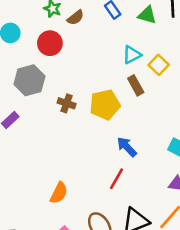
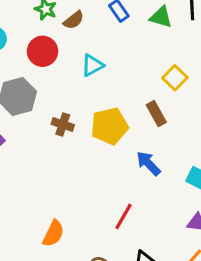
cyan triangle: (132, 55) -> (92, 65), moved
brown rectangle: (136, 85) -> (156, 114), moved
blue arrow: (127, 147) -> (148, 163), moved

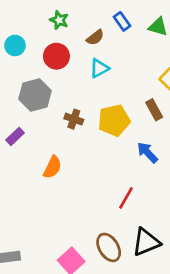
brown semicircle: (74, 20) -> (95, 37), moved
orange semicircle: (53, 234) -> (52, 167), moved

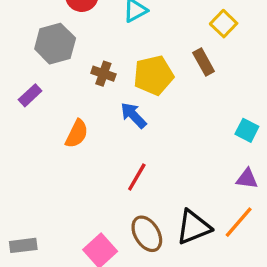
blue arrow: (147, 152) -> (133, 115), moved
red line: (126, 198) -> (137, 177), moved

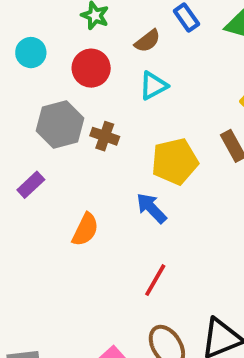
brown cross: (103, 74) -> (105, 136), moved

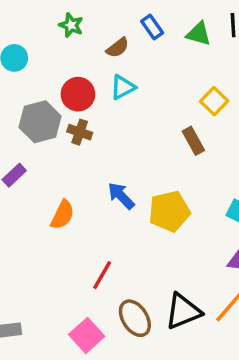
red circle: (91, 68) -> (78, 94), moved
yellow pentagon: (175, 161) -> (169, 211), moved
red line: (155, 280) -> (102, 275), moved

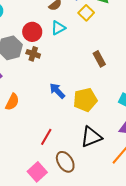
yellow square: (214, 101) -> (86, 13), moved
orange semicircle: (62, 215) -> (12, 102), moved
black triangle: (183, 311) -> (91, 137), moved

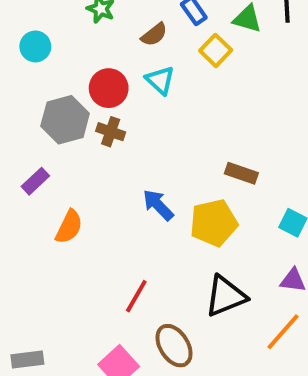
cyan triangle: (58, 28) -> (160, 80), turned -49
brown rectangle: (99, 59) -> (241, 173), moved, turned -42

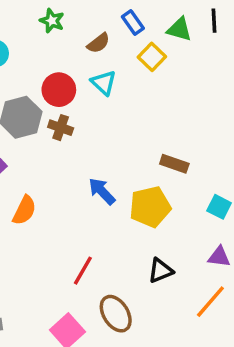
black triangle: (226, 296) -> (160, 271), size x0.7

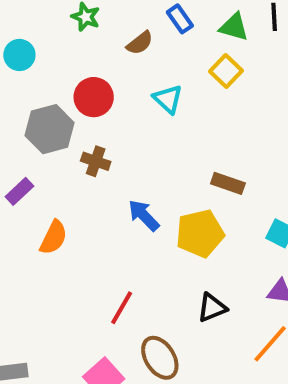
yellow square: (152, 57) -> (226, 71), moved
cyan triangle: (104, 83) -> (168, 99), moved
brown cross: (61, 128) -> (96, 161), moved

